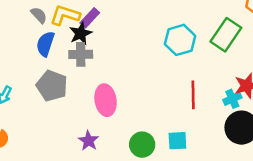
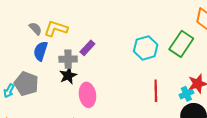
purple rectangle: (90, 18) -> (87, 48), moved
black star: (81, 33) -> (68, 75), moved
gray pentagon: (52, 86) -> (26, 84), moved

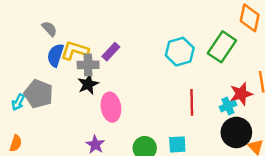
yellow L-shape: (56, 29) -> (75, 50), moved

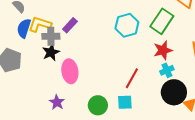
red star: (241, 94) -> (163, 50), moved
red line: (192, 102) -> (132, 78), moved, turned 30

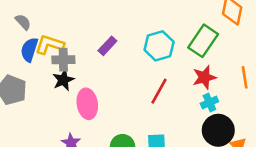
purple rectangle: (70, 25) -> (107, 46), moved
red line: (132, 78) -> (159, 91), moved

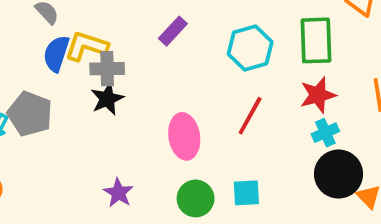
green rectangle: (203, 41) -> (316, 40), turned -36
purple rectangle: (107, 46) -> (173, 31), moved
pink ellipse: (87, 104) -> (184, 136), moved

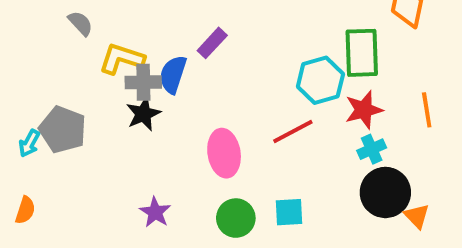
cyan hexagon: (250, 48) -> (320, 80), moved
blue semicircle: (56, 54) -> (173, 74), moved
red line: (250, 116) -> (293, 131), turned 33

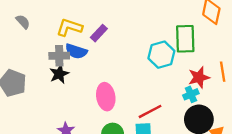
yellow L-shape: (122, 59) -> (69, 27), moved
blue semicircle: (173, 74) -> (76, 51), turned -90
red star: (364, 110) -> (199, 77), moved
red line: (293, 131) -> (150, 111), moved

